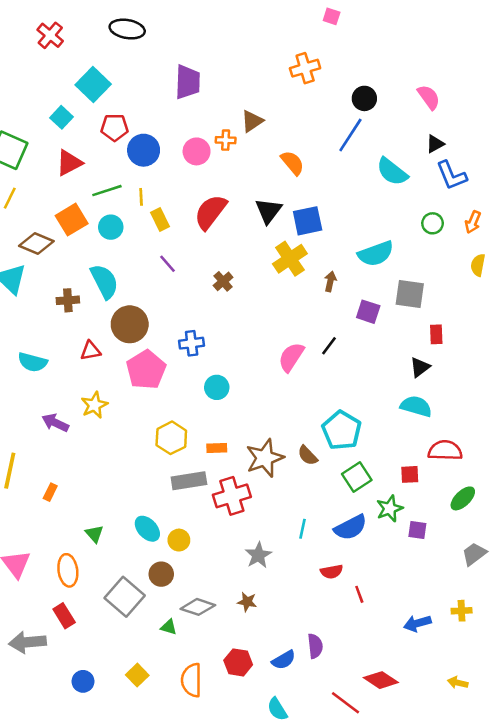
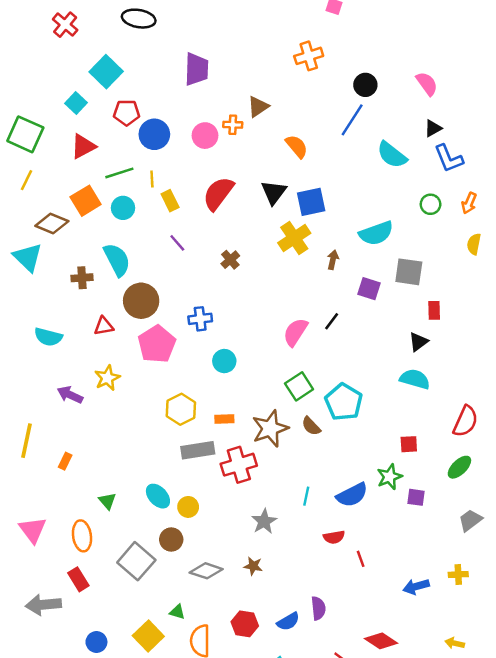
red semicircle: (445, 450) -> (465, 421), moved, turned 112
green square: (357, 477) -> (299, 386), moved
green triangle: (169, 627) -> (177, 612), moved
yellow square: (137, 675) -> (148, 636), size x1.4

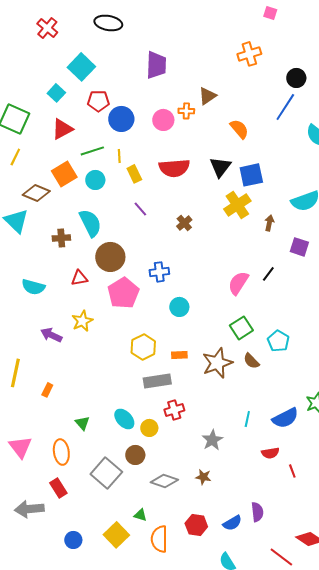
red semicircle: (218, 193) -> (174, 168), turned -132
cyan pentagon: (344, 402) -> (278, 341), size x0.7
red cross: (239, 465) -> (174, 410), moved, size x0.7

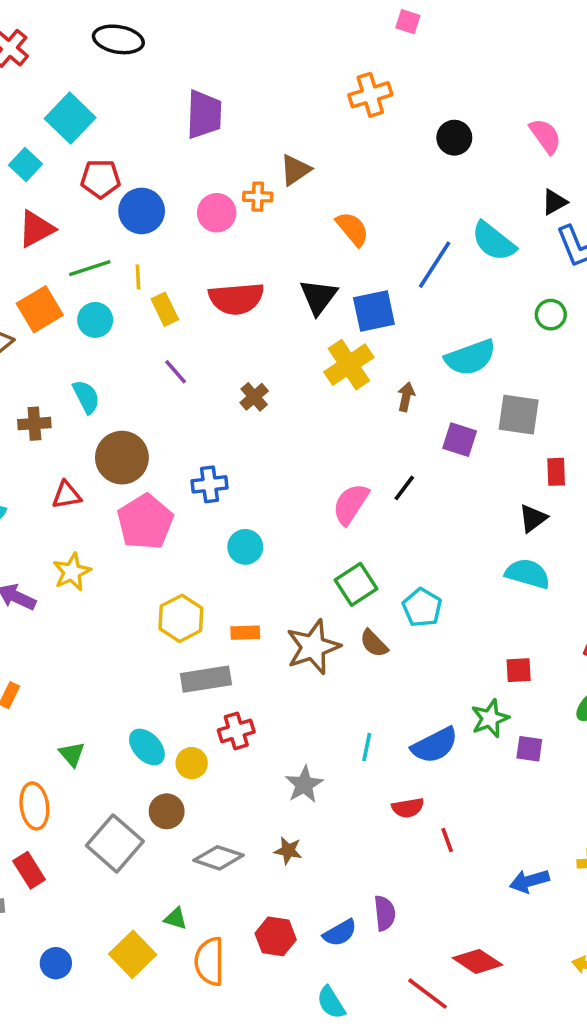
blue line: (285, 107) -> (435, 265), moved
cyan semicircle: (90, 223) -> (86, 397), size x0.7

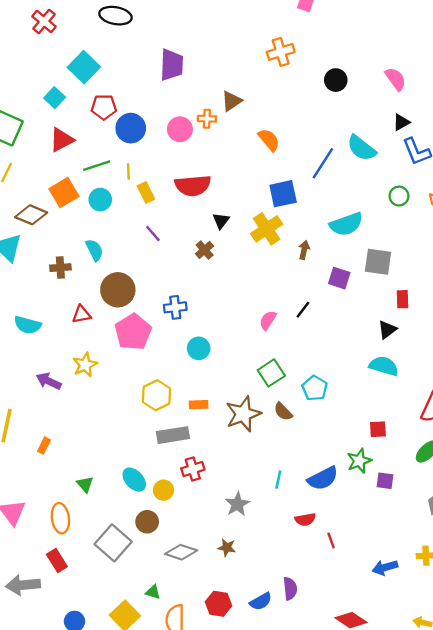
black triangle: (318, 297) -> (221, 221), moved, size x0.7
pink semicircle: (351, 504) -> (268, 320), size x0.7

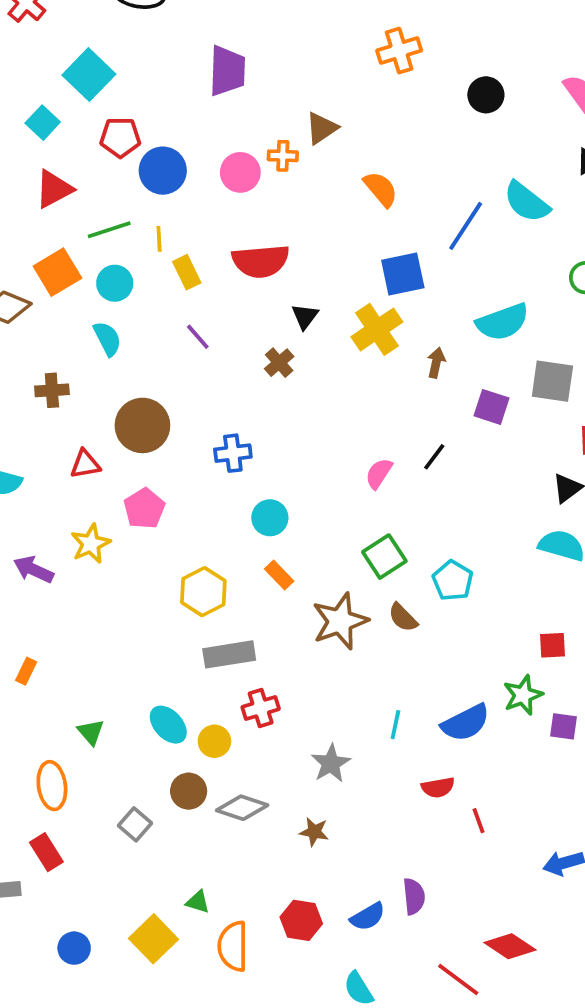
cyan semicircle: (94, 250) -> (107, 339), moved
pink pentagon: (133, 332) -> (144, 509), moved, size x0.7
orange rectangle: (199, 405) -> (279, 575), moved, turned 48
gray square: (113, 543) -> (135, 824), size x0.6
gray diamond: (181, 552) -> (242, 808), moved

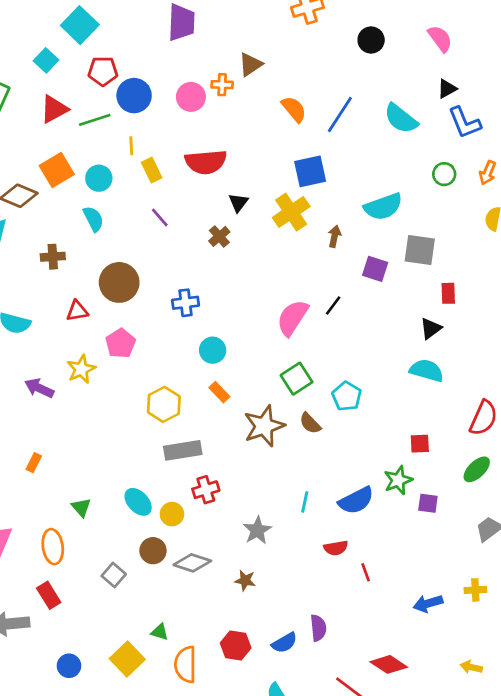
blue line: (466, 226) -> (340, 114), moved
green line: (109, 230) -> (95, 120), moved
pink semicircle: (379, 473) -> (293, 318), size x1.6

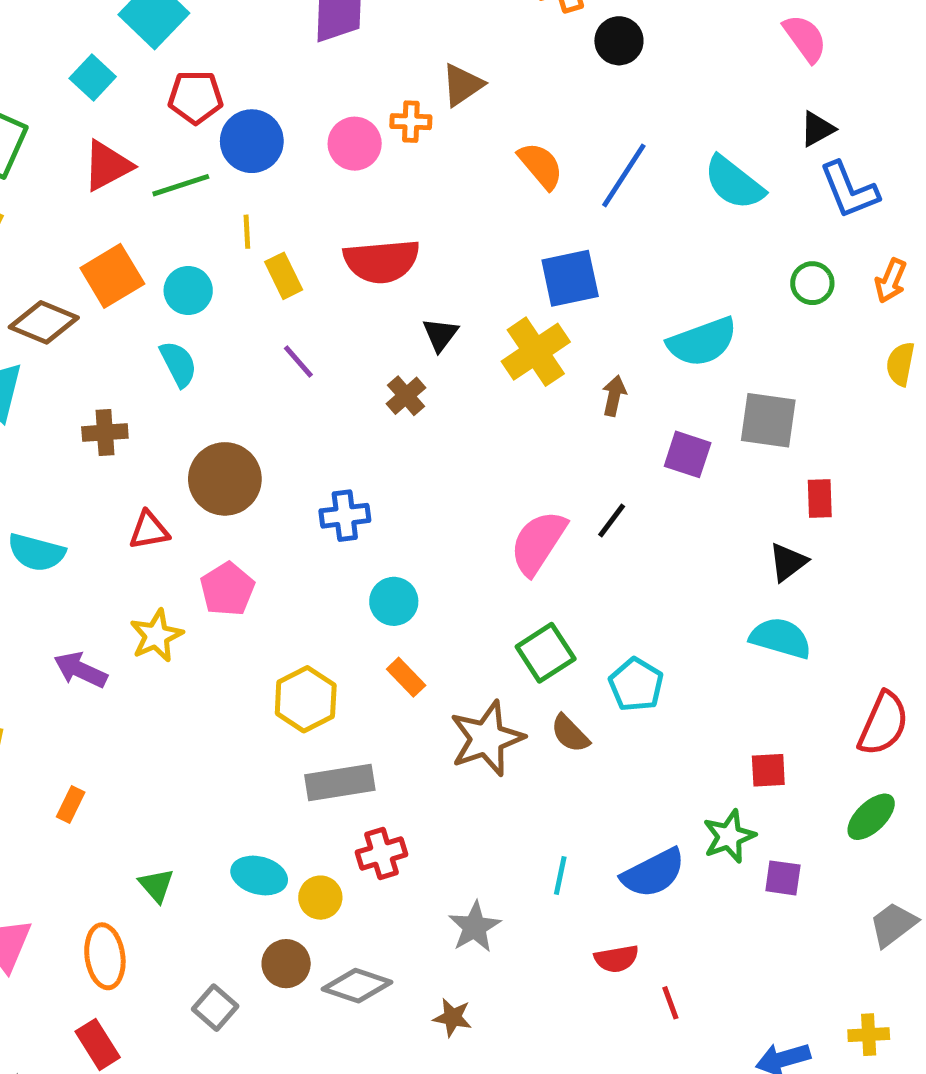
black circle: (371, 40) -> (619, 41), moved
cyan ellipse: (138, 502) -> (259, 876), turned -32

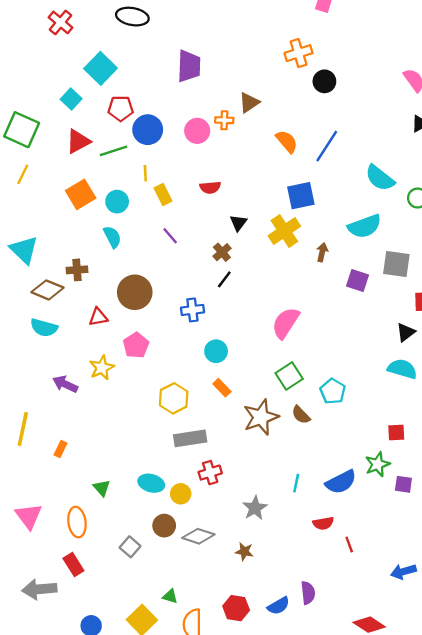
cyan semicircle: (734, 183) -> (380, 178), moved
red semicircle: (382, 261) -> (210, 187), size x0.6
brown diamond: (44, 322) -> (48, 290), moved
black line: (612, 521) -> (224, 279), moved

